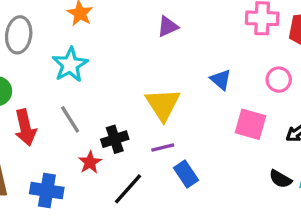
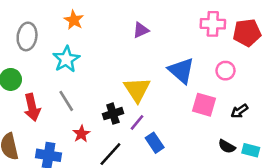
blue triangle: (221, 80) -> (181, 71), size x1.6
black cross: (115, 139) -> (113, 114), moved
purple line: (163, 147) -> (137, 122), turned -36

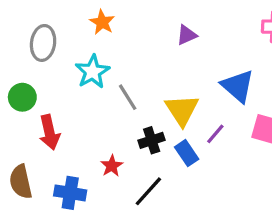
gray line: (66, 101) -> (128, 97), moved
purple line: (137, 122) -> (215, 134), moved
blue rectangle: (155, 143) -> (187, 153), moved

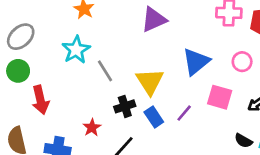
purple triangle: (187, 35) -> (154, 19), size x1.5
gray ellipse: (43, 43) -> (21, 37), moved, turned 40
blue triangle: (238, 86) -> (196, 62), turned 40
purple line: (215, 134) -> (184, 113), moved

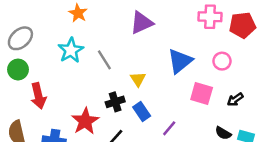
gray line: (105, 71) -> (104, 60), moved
yellow triangle: (150, 81) -> (138, 79), size x0.6
purple line: (184, 113) -> (169, 128), moved
red star: (92, 128) -> (85, 121), size x1.6

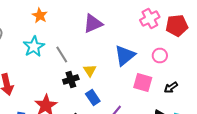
pink cross: (210, 17) -> (150, 18), turned -30
black cross: (115, 102) -> (71, 80), moved

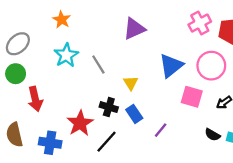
orange star: (40, 16) -> (62, 20), moved
pink circle: (160, 56) -> (211, 66), size x1.6
black cross: (71, 80) -> (109, 107), moved, turned 35

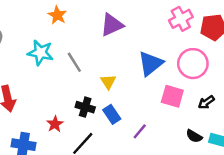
orange star: (62, 20) -> (57, 15), moved
cyan star: (66, 55) -> (40, 53), turned -30
red star: (80, 123) -> (55, 124), size x0.6

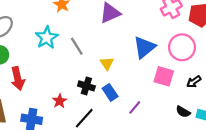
cyan star: (40, 53) -> (47, 38), turned 30

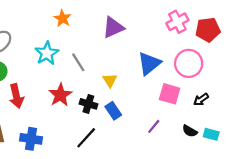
red star: (60, 101) -> (60, 95), moved, size x1.5
purple line: (135, 107) -> (154, 126), moved

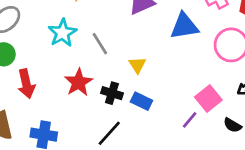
blue triangle: (149, 63) -> (184, 26), moved, turned 30
pink square: (170, 94) -> (208, 98), moved, turned 35
blue rectangle: (113, 111) -> (141, 101), turned -30

